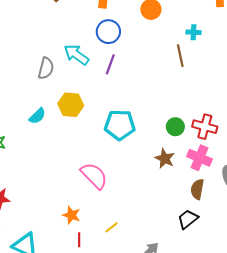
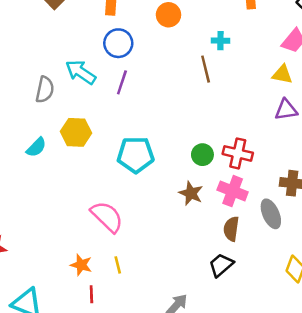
yellow line: (112, 227) -> (118, 265), moved, turned -64

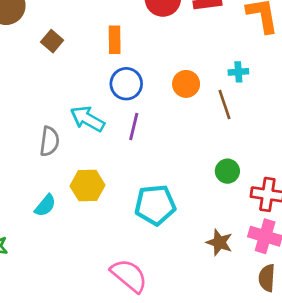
orange circle: (168, 15) -> (186, 84), moved
green circle: (202, 155) -> (227, 171), moved

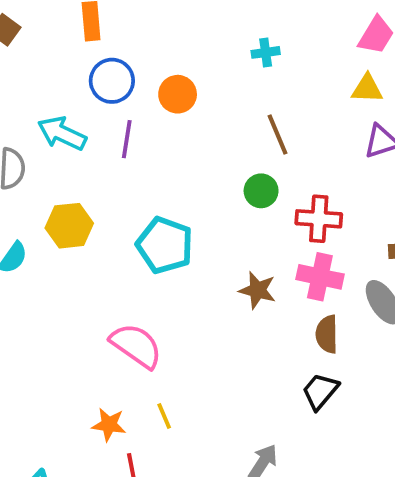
orange circle: (186, 84) -> (178, 94), moved
brown line: (225, 104) -> (278, 134), moved
cyan pentagon: (155, 205) -> (165, 245), turned 30

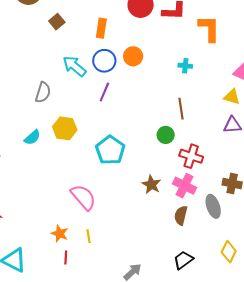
orange circle: (178, 94) -> (133, 56), moved
cyan arrow: (62, 133) -> (74, 66), moved
black trapezoid: (320, 391) -> (183, 260), moved

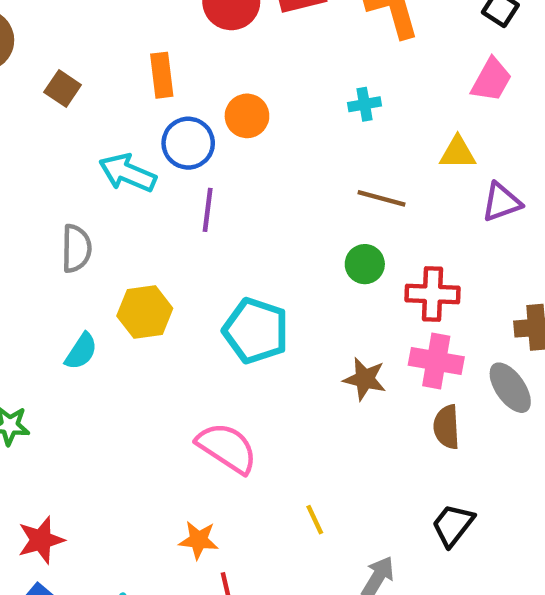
yellow triangle: (232, 97) -> (458, 153), moved
brown line: (181, 109) -> (382, 198), turned -50
yellow line: (89, 236) -> (315, 520), moved
black trapezoid: (183, 260) -> (453, 525), moved

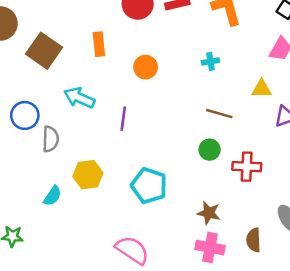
brown square: (63, 88) -> (44, 51), size x1.8
blue circle: (188, 143) -> (25, 115), moved
pink cross: (436, 361) -> (210, 248), moved

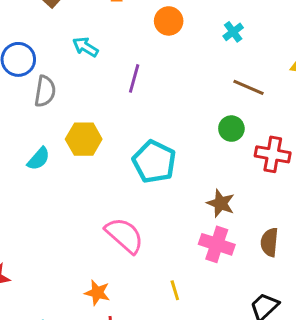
cyan cross: (210, 61) -> (233, 32), moved, turned -35
cyan arrow: (79, 98) -> (86, 47), size x0.7

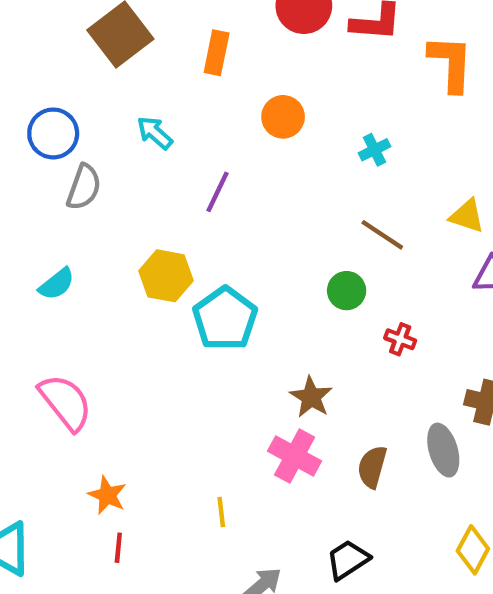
yellow hexagon: (84, 139) -> (166, 276), moved
red cross: (273, 154) -> (400, 339), size x0.6
pink semicircle: (124, 235) -> (66, 402), moved

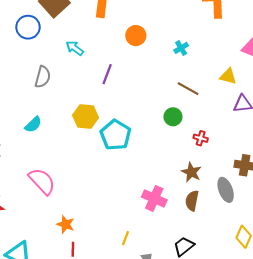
blue circle: (53, 133) -> (28, 27), moved
brown star: (311, 397) -> (191, 172), moved
yellow line: (221, 512) -> (125, 238), moved, turned 32

